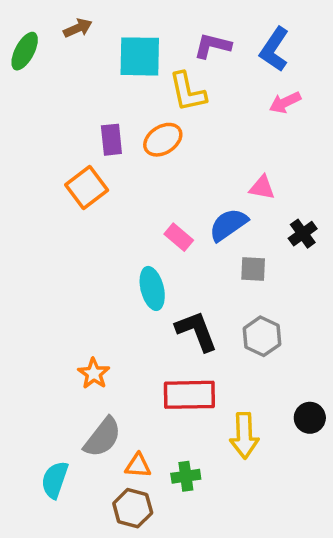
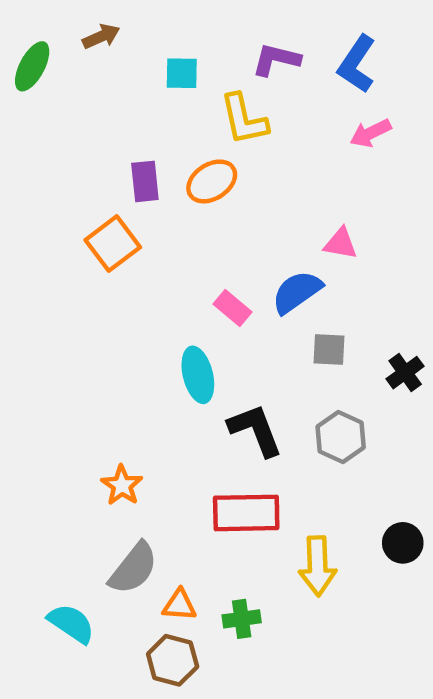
cyan square: (140, 56) -> (182, 73), size x0.6
black cross: (303, 234) -> (405, 373), moved
cyan semicircle: (55, 480) -> (71, 623), turned 105

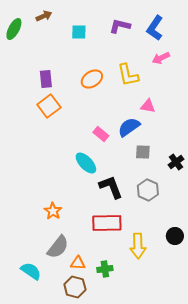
yellow L-shape: (244, 119) -> (128, 75), moved
purple rectangle: (145, 181) -> (46, 79), moved
cyan ellipse: (198, 375) -> (86, 163), turned -30

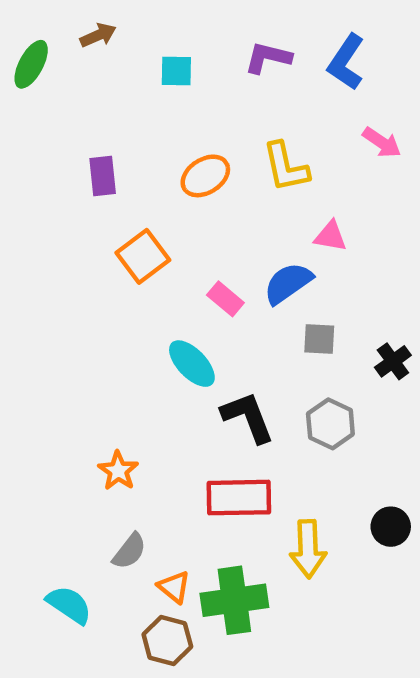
pink arrow: (161, 58) -> (382, 142), moved, turned -120
orange square: (49, 106) -> (143, 256), moved
gray semicircle: (58, 247) -> (129, 551), size x0.7
orange triangle: (78, 263) -> (174, 587), turned 35
green cross: (105, 269) -> (234, 600), size x1.8

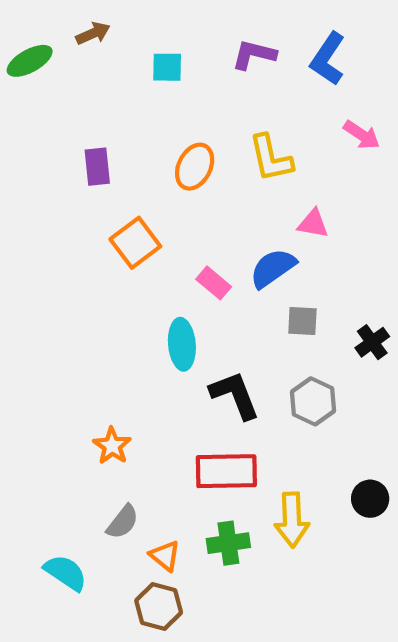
green ellipse: (31, 64) -> (30, 61), turned 33
orange ellipse: (205, 176) -> (195, 167), turned -30
cyan ellipse: (192, 364) -> (182, 344), turned 39
green cross: (234, 600) -> (228, 543), moved, size x0.7

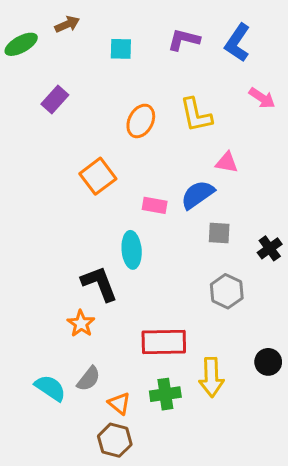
purple rectangle: (97, 167) -> (55, 100), moved, turned 48
pink rectangle: (214, 283) -> (155, 205), turned -30
black L-shape: (235, 395) -> (99, 284), moved
cyan semicircle: (66, 573) -> (50, 388), moved

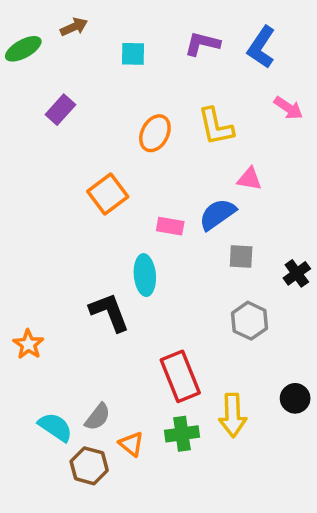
orange star: (81, 324) -> (28, 344), moved
red rectangle: (164, 342) -> (180, 376), turned 69
brown hexagon: (115, 440) -> (89, 466), moved

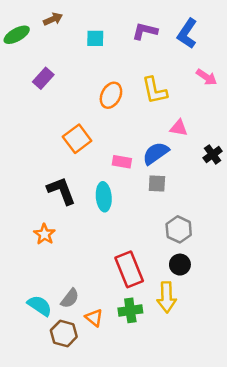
gray square: (241, 256) -> (157, 184), moved
black cross: (297, 273) -> (213, 154), moved
black L-shape: (109, 312) -> (61, 191), moved
orange star: (28, 344) -> (44, 234), moved
black circle: (295, 398) -> (180, 265), moved

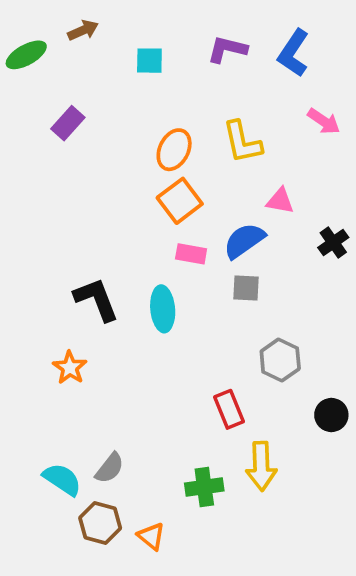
orange square: (77, 139) -> (180, 201), moved
black circle: (180, 265) -> (331, 415), moved
red rectangle: (129, 269) -> (229, 409), moved, size x0.7
orange triangle: (94, 318) -> (151, 536), moved

